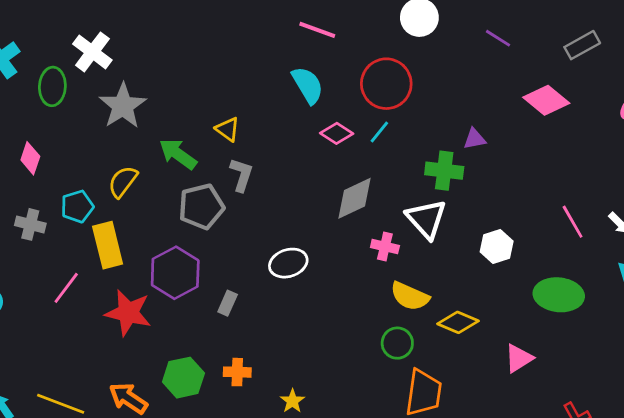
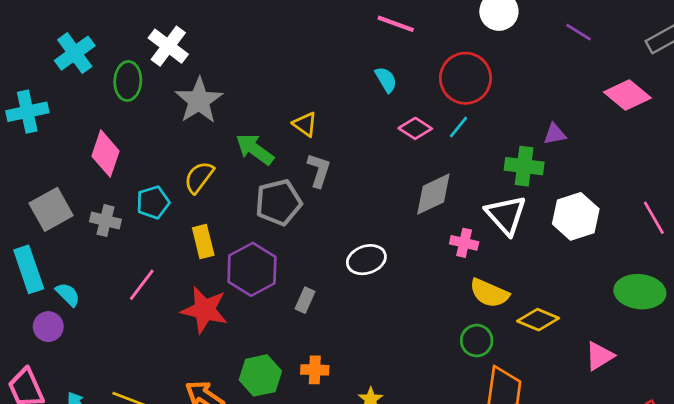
cyan semicircle: (308, 85) -> (386, 80), size x0.7
pink diamond: (30, 158) -> (105, 154), size x1.4
yellow rectangle: (108, 245) -> (203, 241), moved, size x0.7
white hexagon: (497, 247) -> (576, 216), moved, size x1.4

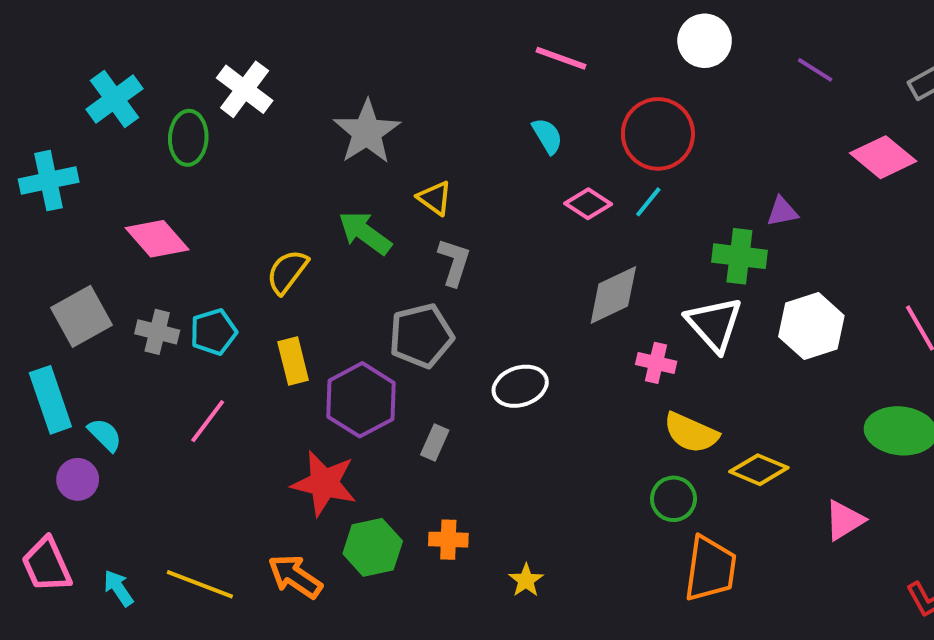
gray star: (199, 101) -> (367, 132), moved
pink diamond: (105, 154) -> (157, 239), turned -60
cyan pentagon: (153, 202) -> (213, 332), moved
gray pentagon: (278, 202) -> (421, 336), moved
red star: (205, 310) -> (324, 483), moved

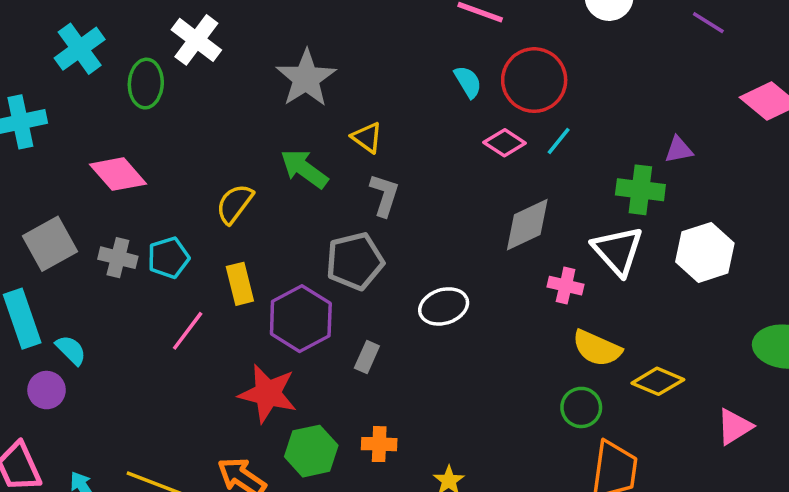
red circle: (658, 134) -> (534, 80), moved
pink line: (208, 421) -> (188, 331), moved

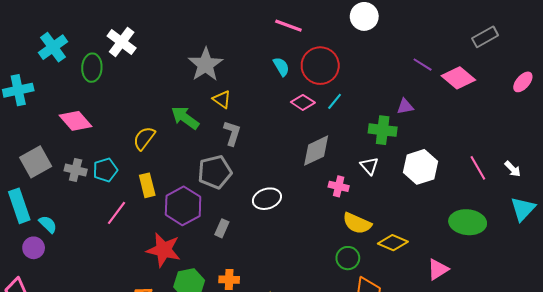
purple line: (708, 23) -> (423, 65), moved
gray star: (306, 78) -> (206, 65), moved
white triangle: (618, 251) -> (369, 166), size x0.6

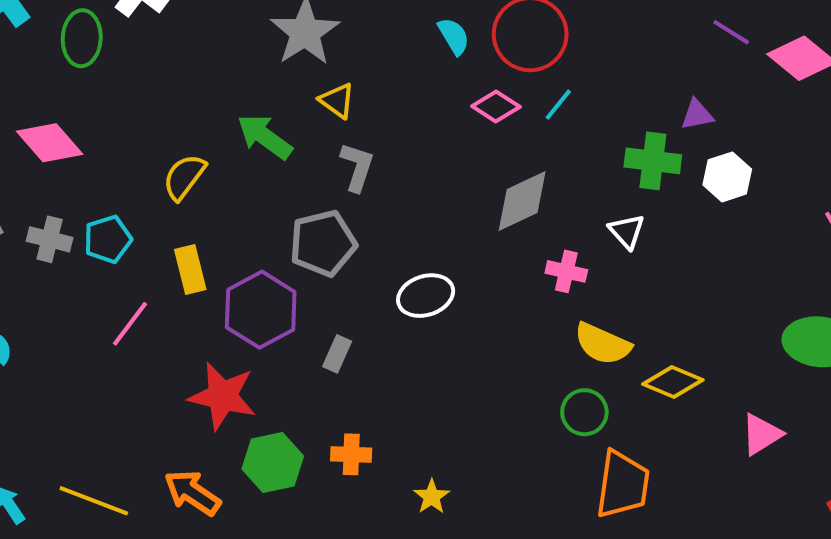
white hexagon: (421, 167) -> (727, 177), moved, size x0.7

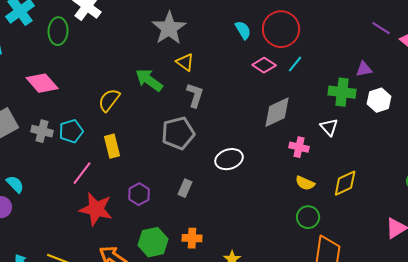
purple hexagon: (261, 310) -> (139, 194), moved, size x0.6
yellow semicircle: (603, 344) -> (305, 183), moved, size x0.7
yellow diamond: (673, 382) -> (345, 183), moved, turned -48
red star: (222, 396) -> (96, 209), moved

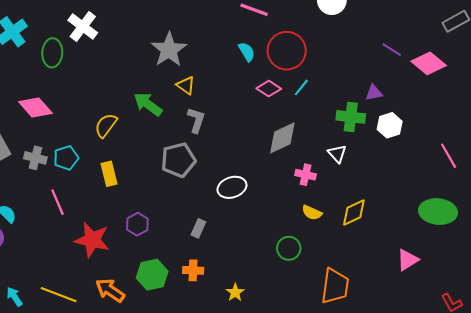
pink line: (82, 173) -> (58, 202), moved, turned -60
gray rectangle: (185, 188) -> (198, 228), moved
green circle: (308, 217) -> (289, 248), moved

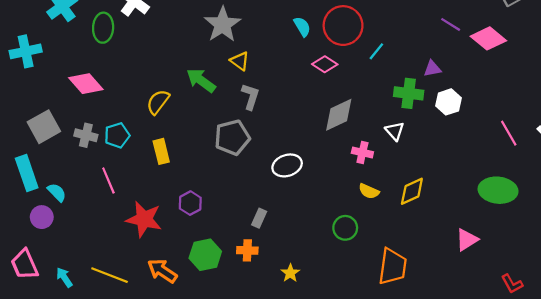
cyan line: (301, 87) -> (376, 51), moved
gray rectangle: (198, 228) -> (259, 218), moved

